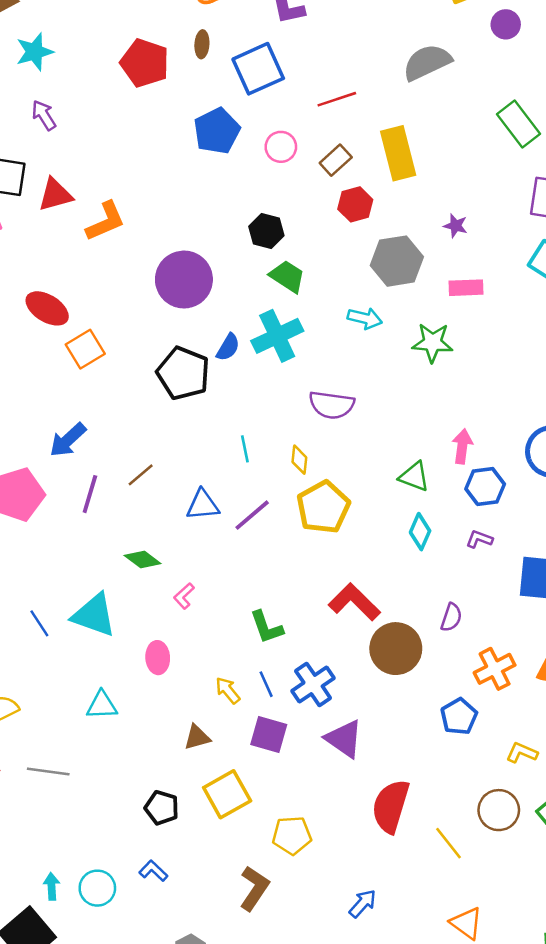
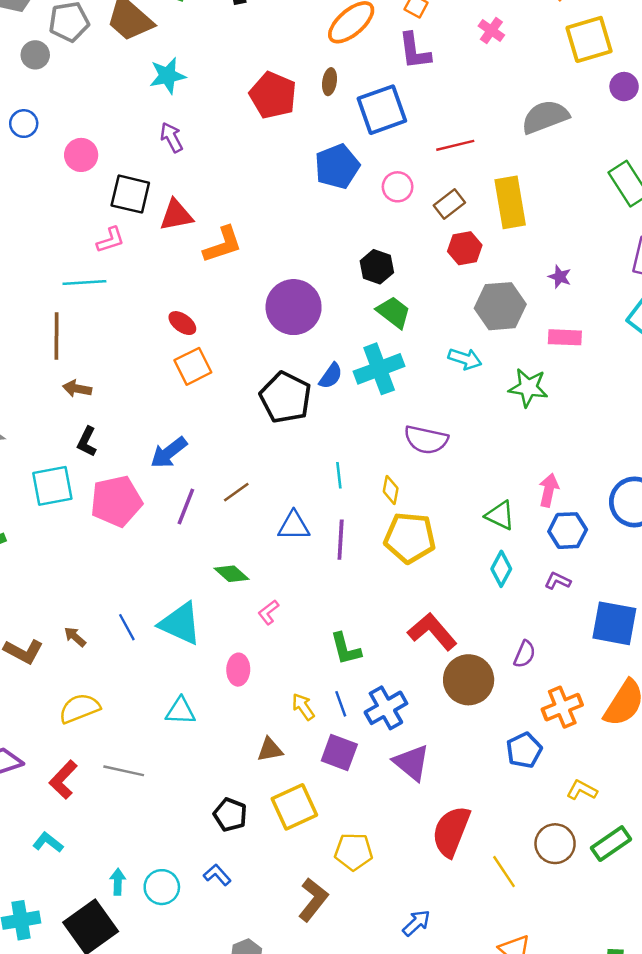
red ellipse: (47, 308) -> (182, 323), moved, size x0.7
yellow pentagon: (323, 507) -> (410, 538), turned 30
purple line: (252, 515) -> (341, 540), turned -51

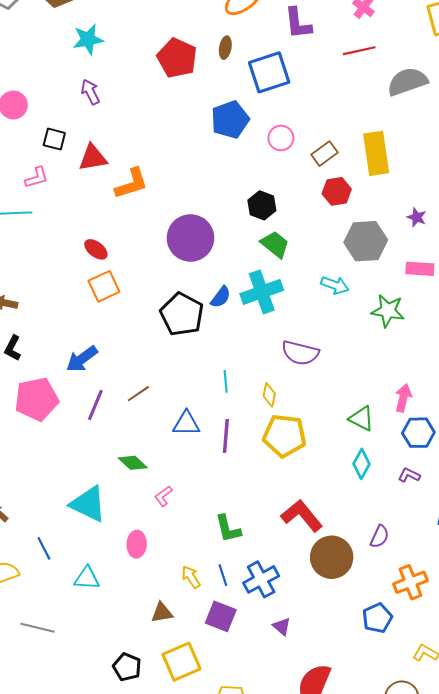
red line: (455, 145) -> (359, 51), moved
black square: (130, 194) -> (54, 139), size x0.7
blue line: (127, 627) -> (44, 548), moved
purple triangle: (412, 763) -> (282, 626), size x0.6

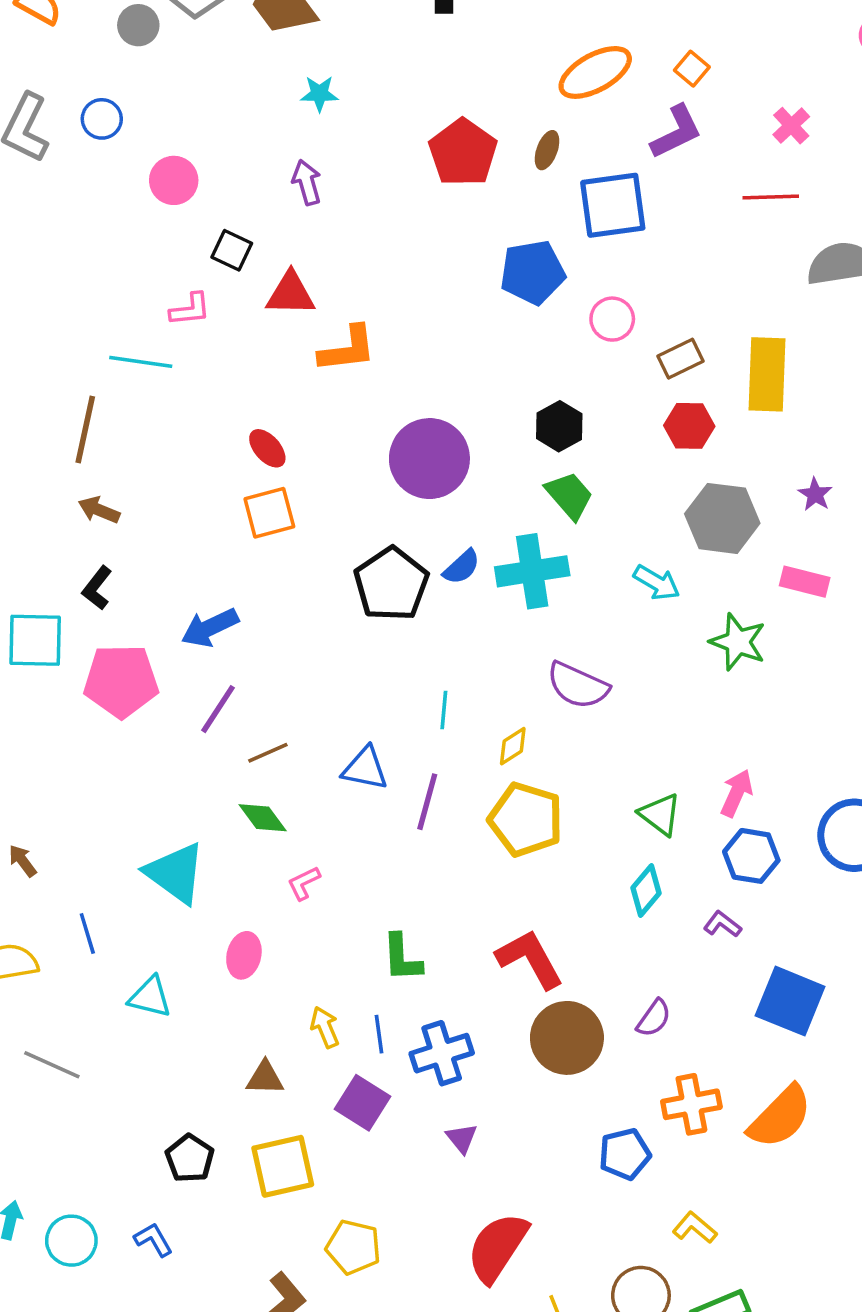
purple L-shape: (298, 23) -> (676, 132), turned -120
cyan star: (88, 39) -> (319, 94), size x0.7
brown line: (138, 394) -> (268, 753), moved
yellow diamond: (269, 395) -> (513, 746), turned 35

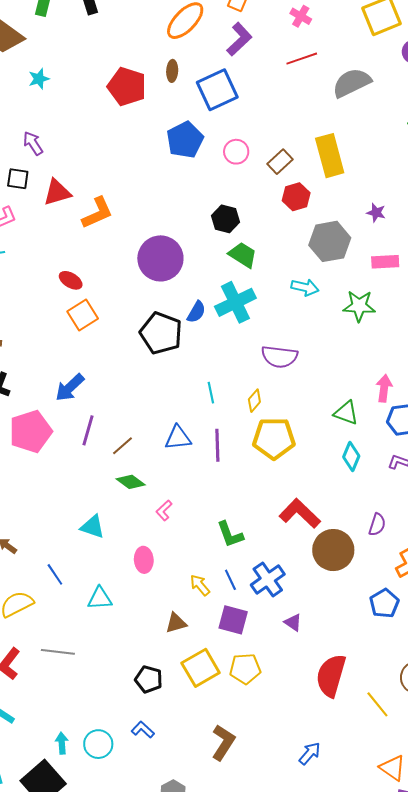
purple arrow: (307, 182) -> (33, 143), moved
cyan triangle: (175, 873) -> (93, 527), size x0.7
yellow pentagon: (353, 1247) -> (245, 669), moved

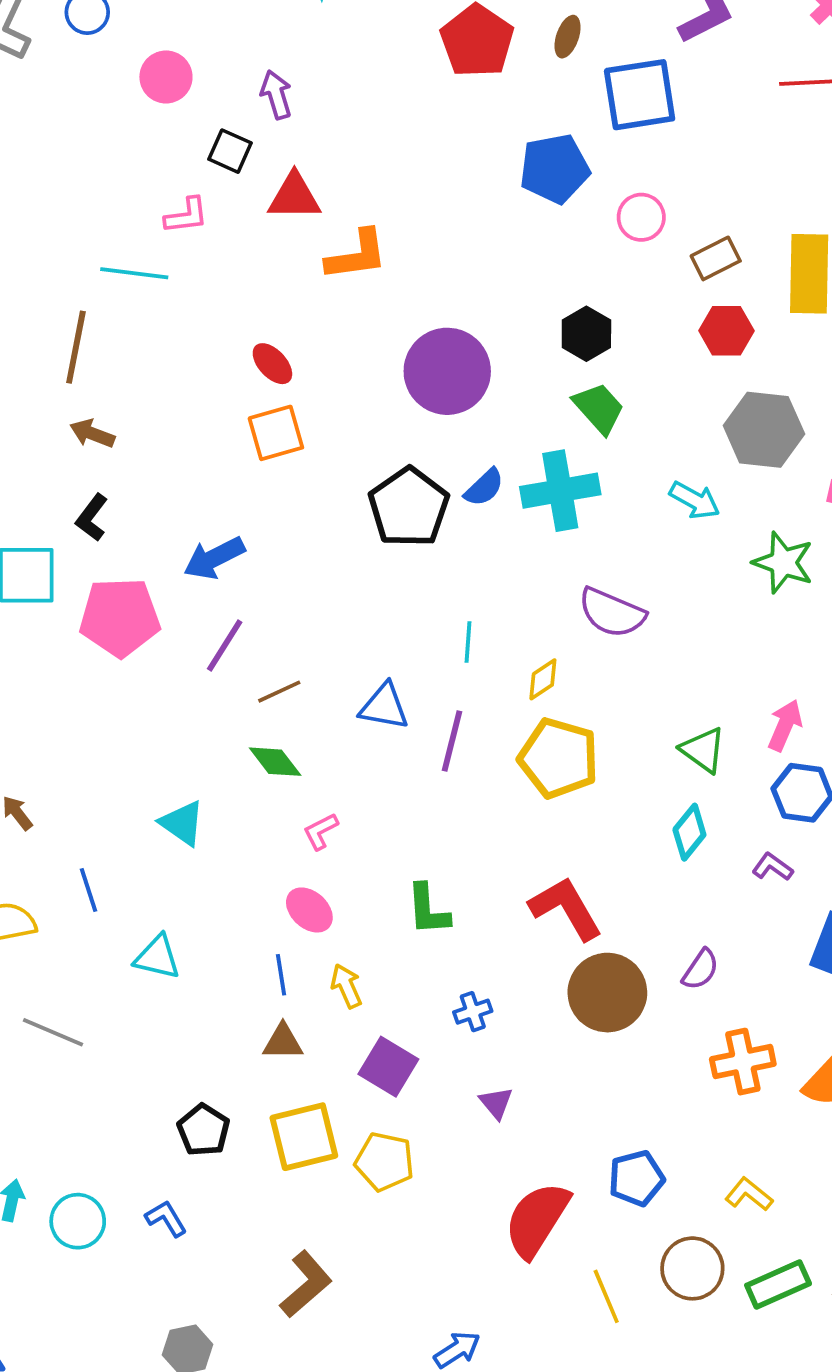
pink ellipse: (144, 560) -> (309, 910), moved, turned -60
blue line: (230, 580) -> (281, 975), moved
blue cross: (268, 580) -> (473, 1012), size x0.6
blue pentagon: (384, 603) -> (636, 1178), moved

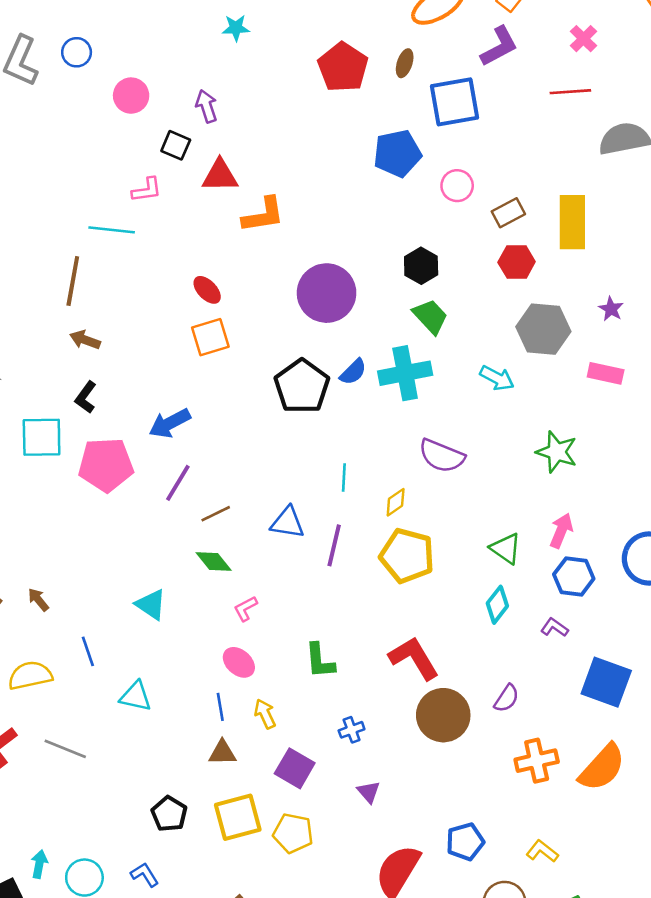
green star: (783, 563) -> (557, 452), moved

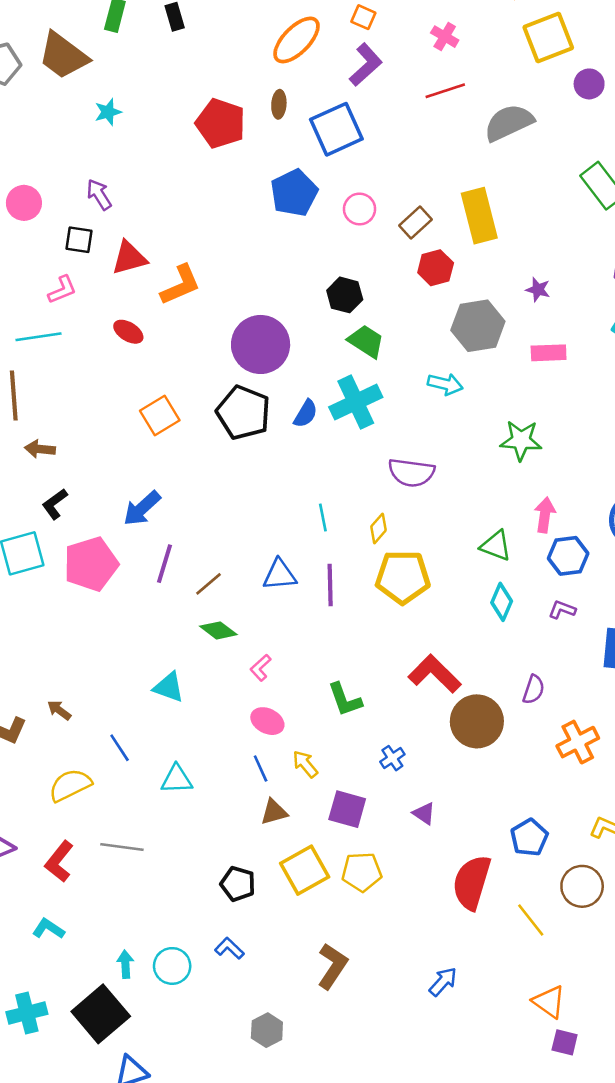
red ellipse: (207, 290) -> (128, 332), moved
black pentagon: (302, 386) -> (243, 413), moved
black L-shape: (86, 397) -> (55, 504), turned 32

